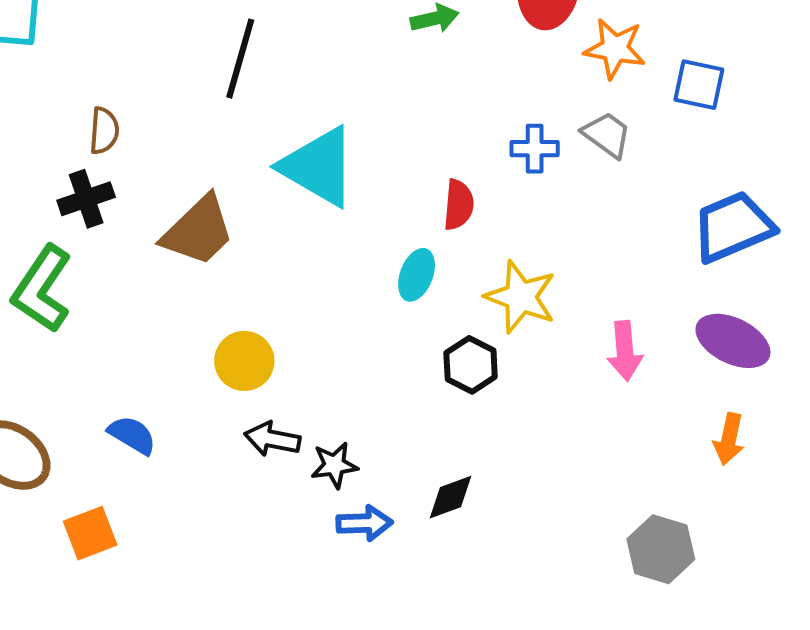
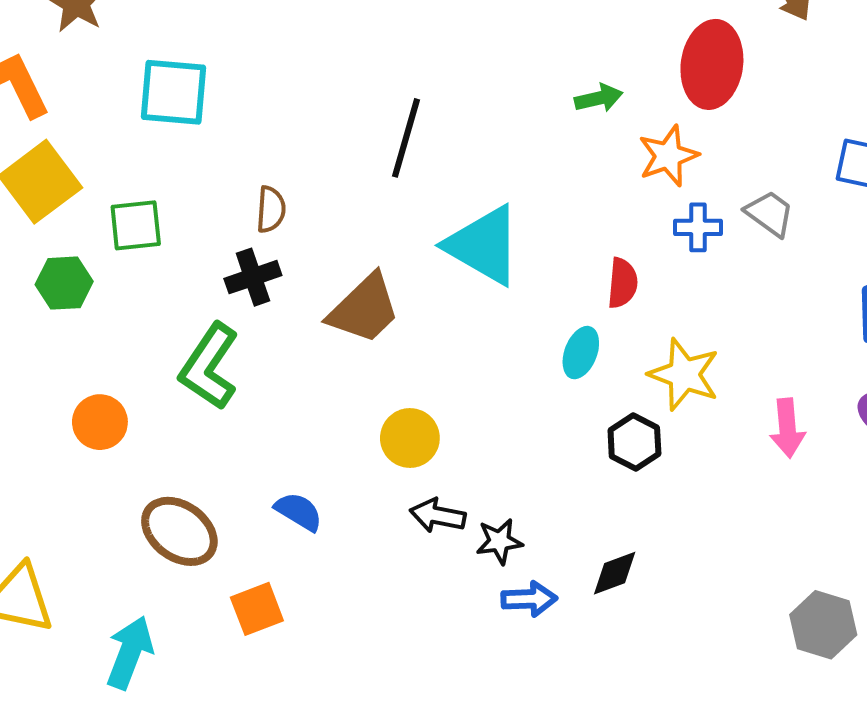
orange star: (615, 49) -> (668, 156), moved, turned -30

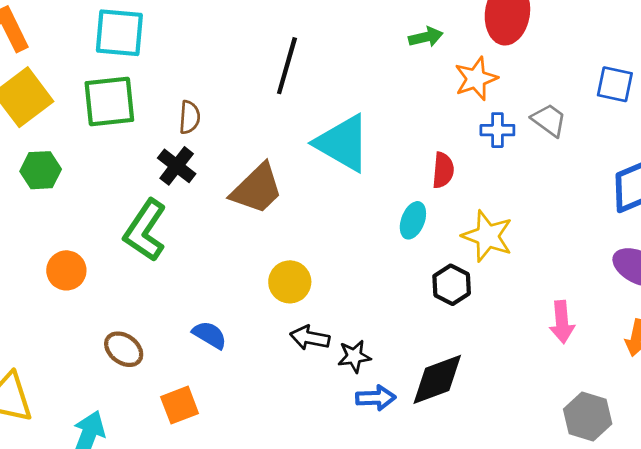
green square: (136, 225) -> (109, 101), moved, size x1.4
black cross: (253, 277) -> (177, 166), turned -33
pink arrow: (787, 428) -> (562, 322), moved
brown ellipse: (179, 531) -> (124, 349), size x0.7
black diamond: (615, 573) -> (437, 379), size x1.6

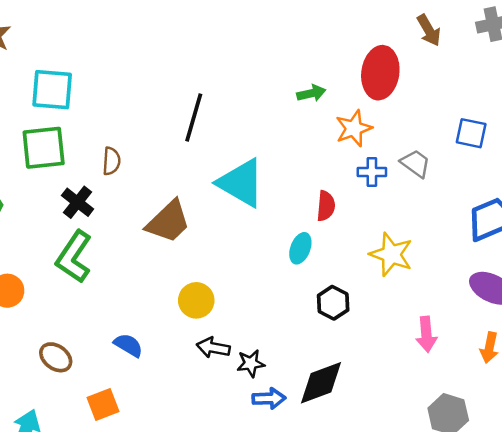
black cross: (177, 166) -> (78, 202), moved
yellow star: (487, 236) -> (391, 254), moved

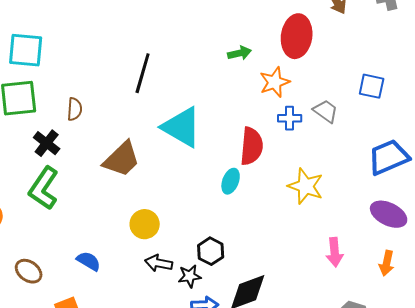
red semicircle: (326, 206) -> (252, 146), size x1.5
black hexagon: (333, 303) -> (211, 251), moved

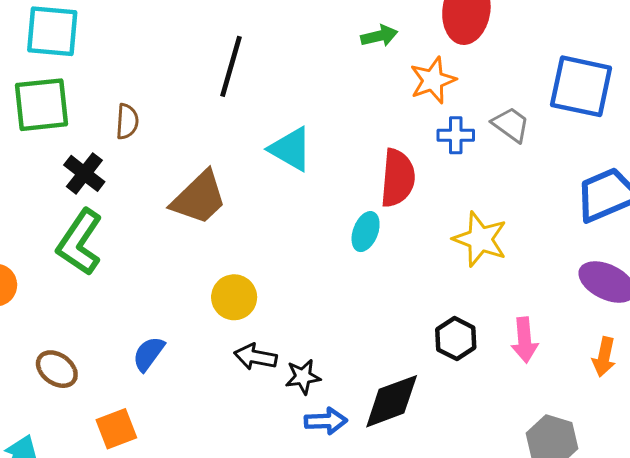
blue square: (372, 86) -> (581, 86), size x1.6
cyan triangle: (182, 127) -> (291, 149), size x0.7
black hexagon: (211, 251) -> (456, 339), moved
blue semicircle: (89, 261) -> (149, 354), turned -85

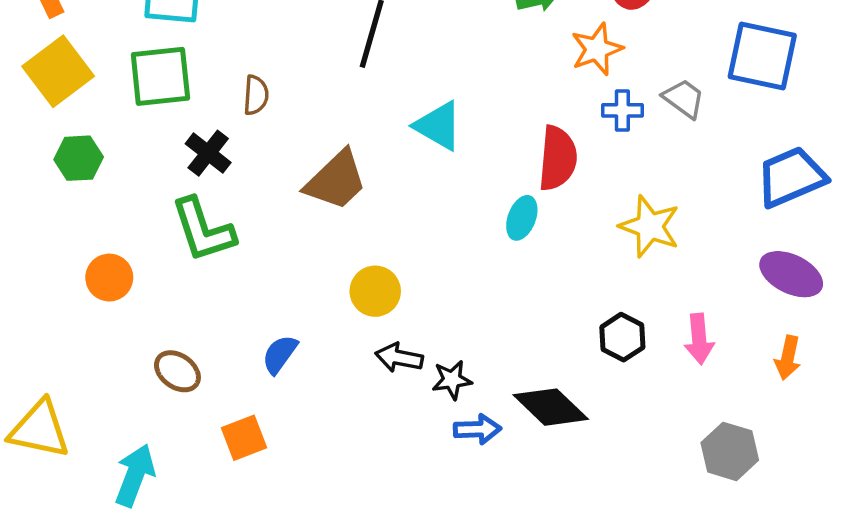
green L-shape: (80, 242) -> (203, 230), turned -52
black diamond: (392, 401) -> (551, 407), turned 64

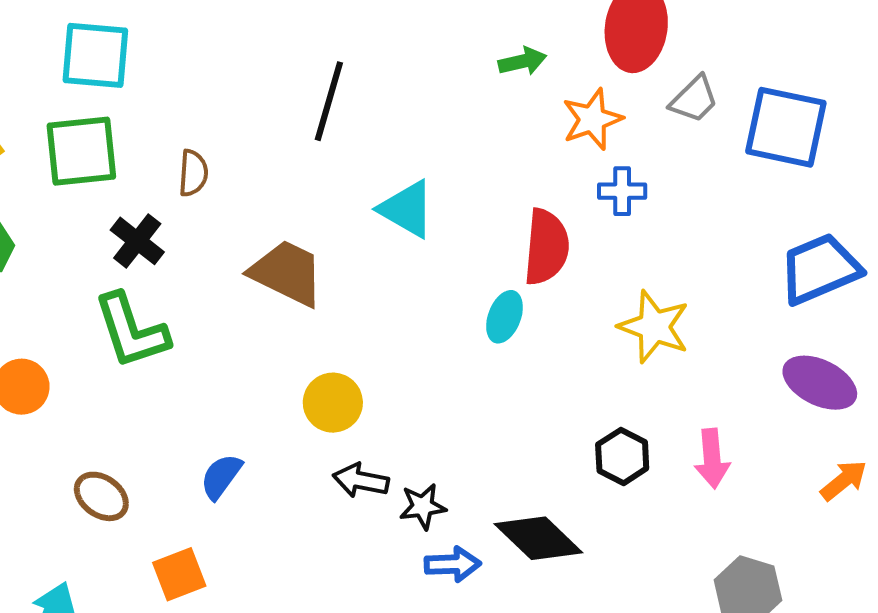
gray trapezoid: (684, 99) -> (694, 99), moved, turned 99
brown trapezoid: (336, 180) -> (287, 273), turned -110
orange arrow: (788, 358) -> (844, 480), moved, turned -141

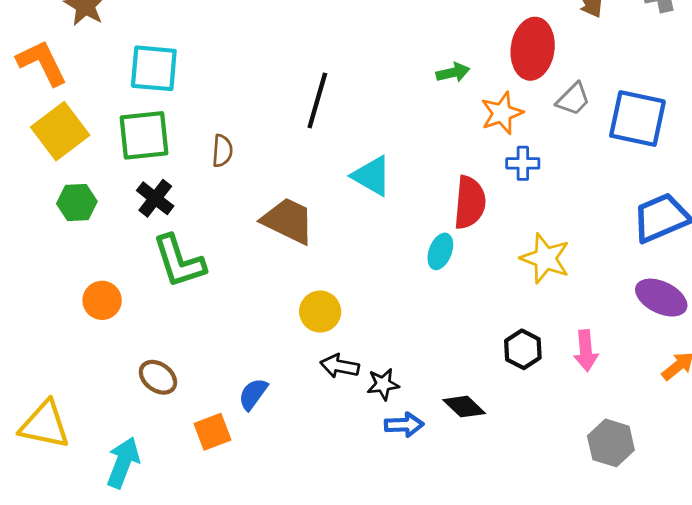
black cross: (137, 241) -> (155, 198), moved
blue semicircle: (221, 476) -> (253, 394), moved
black diamond: (538, 538) -> (464, 407), size x0.7

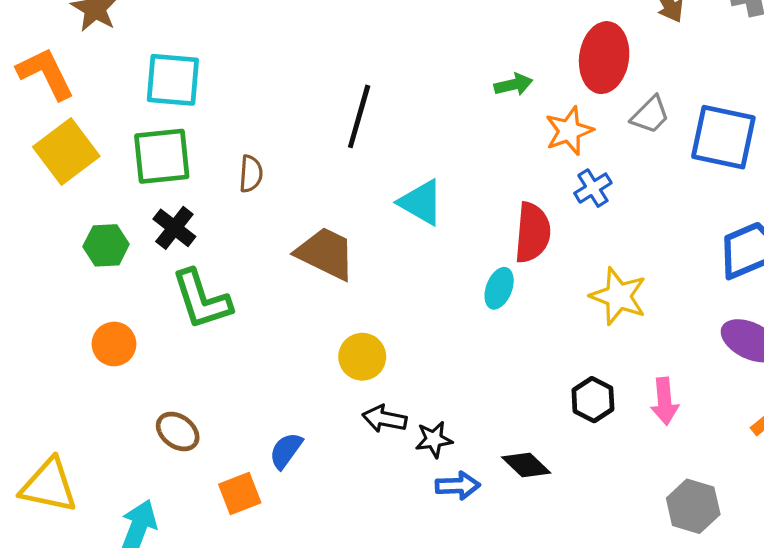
blue cross: (523, 163) -> (593, 188), turned -32
green hexagon: (77, 202) -> (106, 245), moved

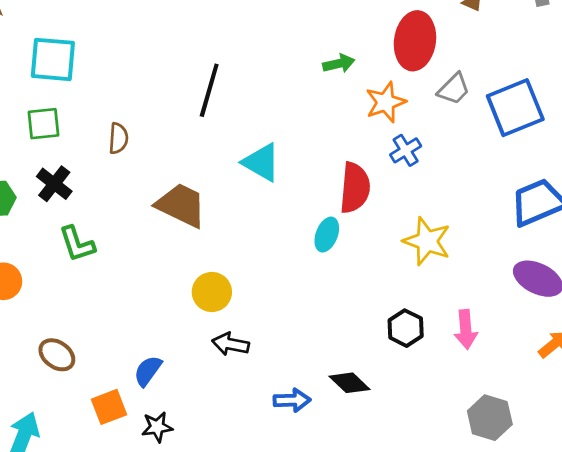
blue square: (723, 137) -> (515, 108), turned -34
green square: (162, 156) -> (44, 124), size x0.7
green L-shape: (202, 299) -> (77, 244), size x0.7
black star: (434, 439) -> (157, 427), moved

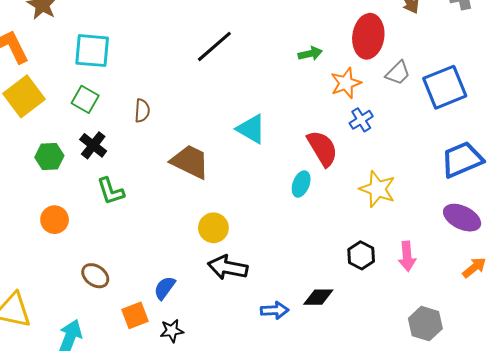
black line: (209, 90) -> (214, 46), moved, turned 33
green square: (44, 124) -> (85, 99), turned 36
red semicircle: (355, 188) -> (322, 148), turned -36
black arrow: (231, 344) -> (228, 268), size x1.4
black diamond: (350, 383) -> (318, 297), turned -44

